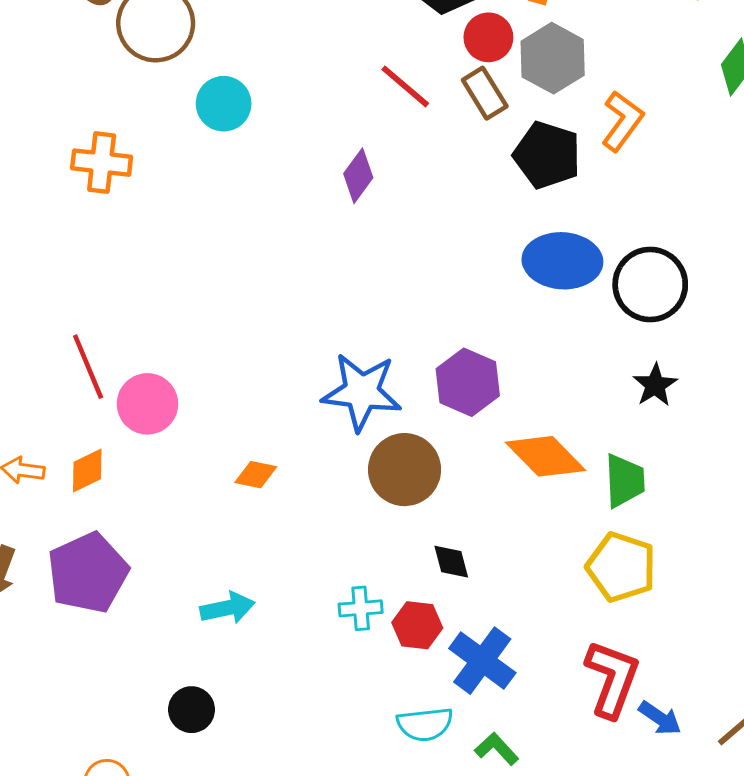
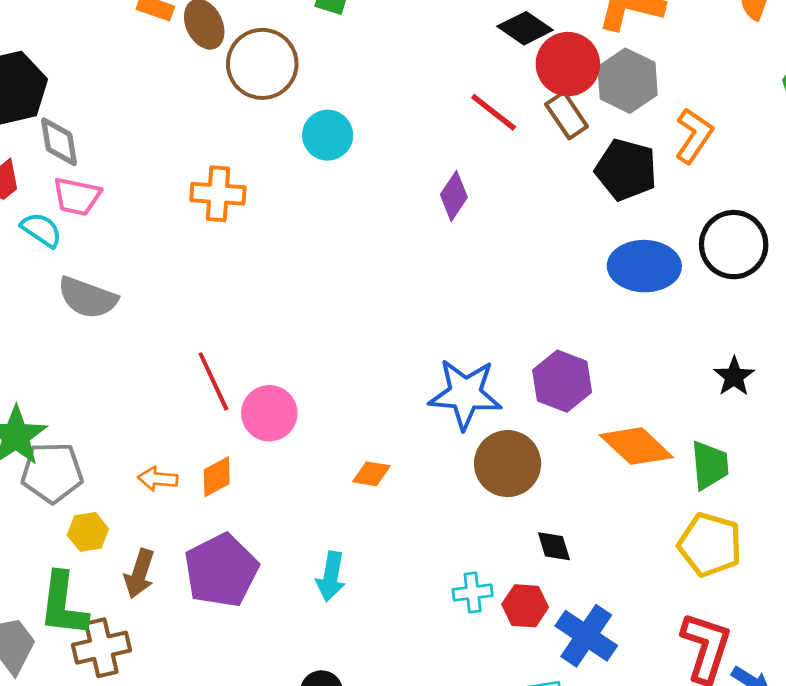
red circle: (488, 37) -> (568, 64), size x1.4
black circle: (650, 285) -> (734, 245), moved
cyan arrow: (228, 608) -> (331, 576), moved, turned 114

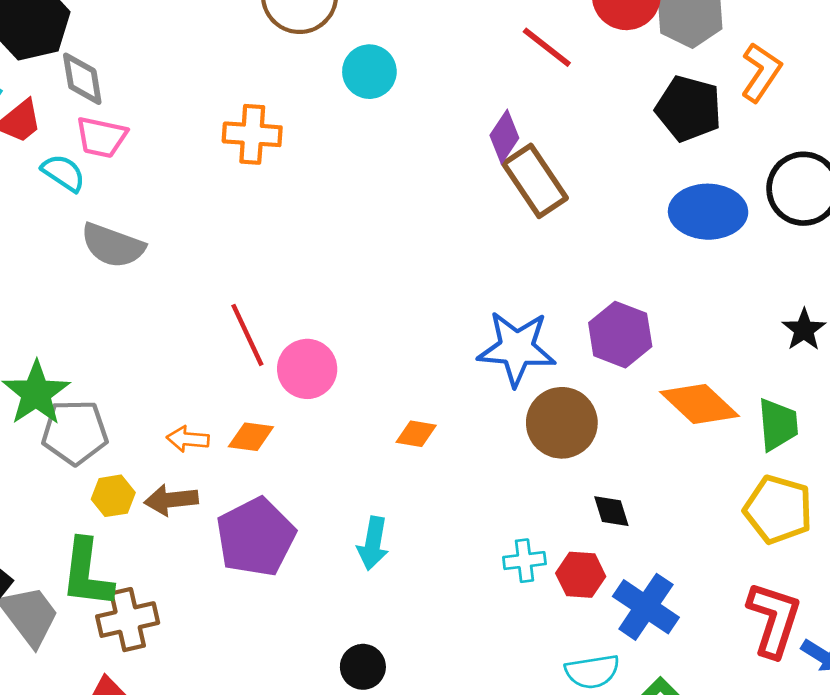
brown rectangle: (567, 115) -> (535, 181), moved, size x1.4
orange diamond: (217, 477) -> (251, 437), turned 36
brown arrow: (139, 574) -> (171, 500), moved, turned 66

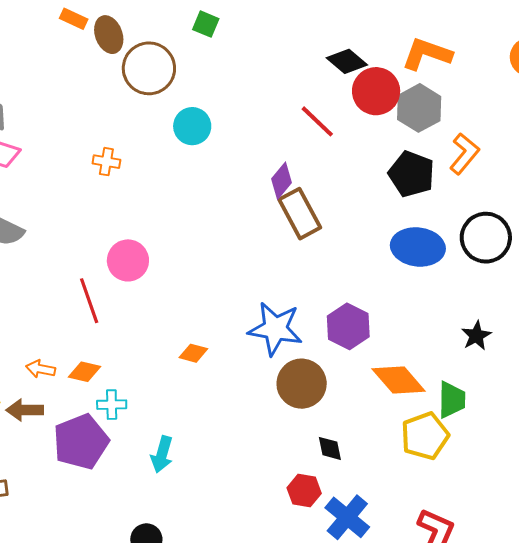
orange cross: (252, 134) -> (106, 162), size x0.7
pink circle: (307, 369) -> (128, 260), moved
orange diamond: (416, 434) -> (193, 353), moved
yellow pentagon: (778, 509) -> (425, 436), moved, turned 30
cyan cross: (524, 561) -> (112, 405), moved

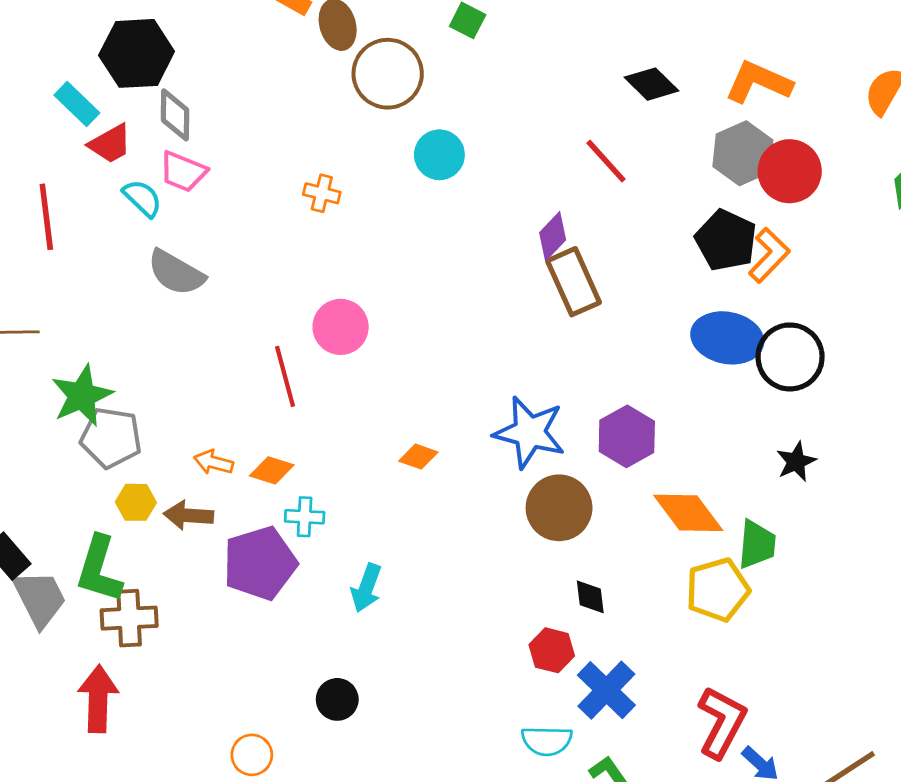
red circle: (376, 91) -> (790, 171), moved
orange L-shape: (464, 154) -> (769, 255), moved
black circle: (486, 238) -> (790, 357), moved

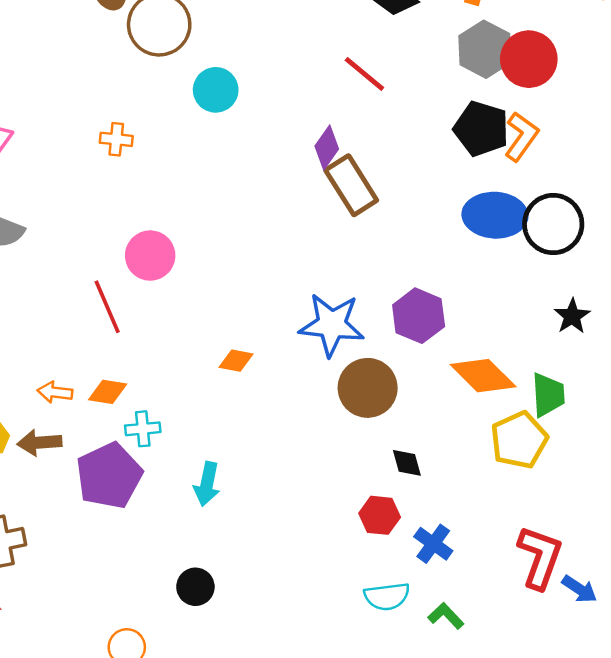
blue cross: (606, 690) -> (433, 544), size x0.7

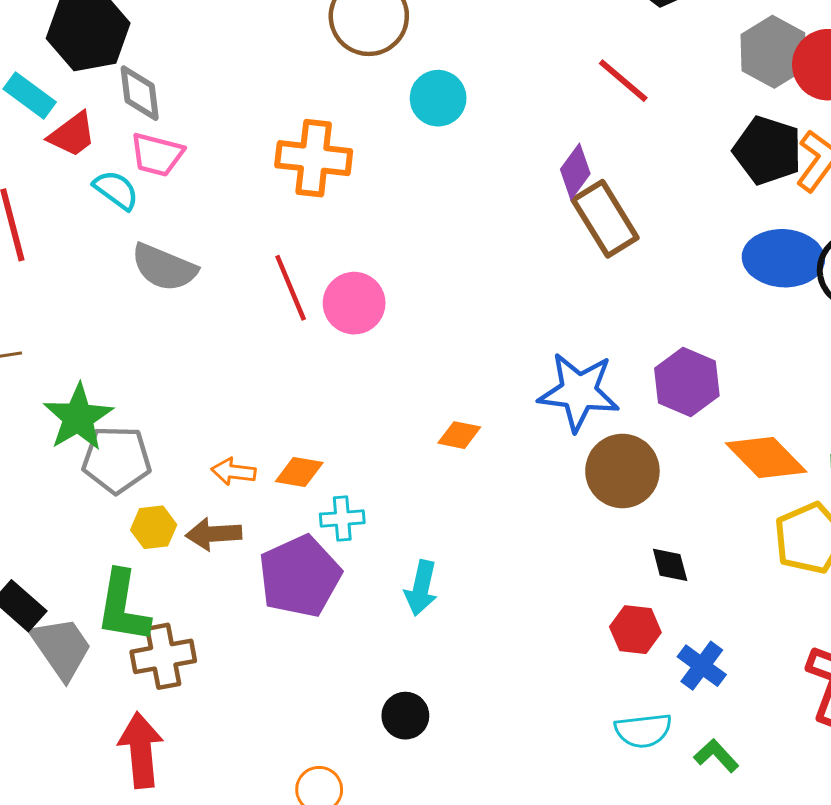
orange cross: (116, 139) -> (314, 158), size x1.8
red line: (107, 307) -> (291, 288), moved

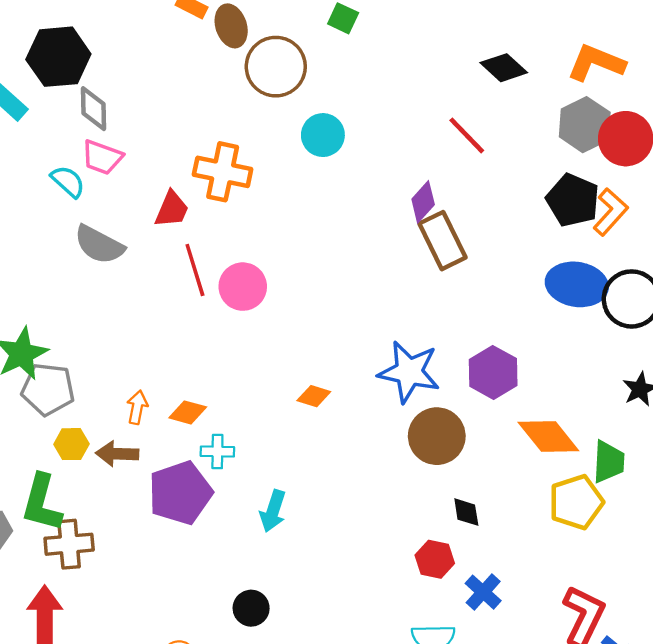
red trapezoid: (72, 135) -> (172, 209), moved, turned -36
orange arrow: (234, 472) -> (137, 407), turned 88

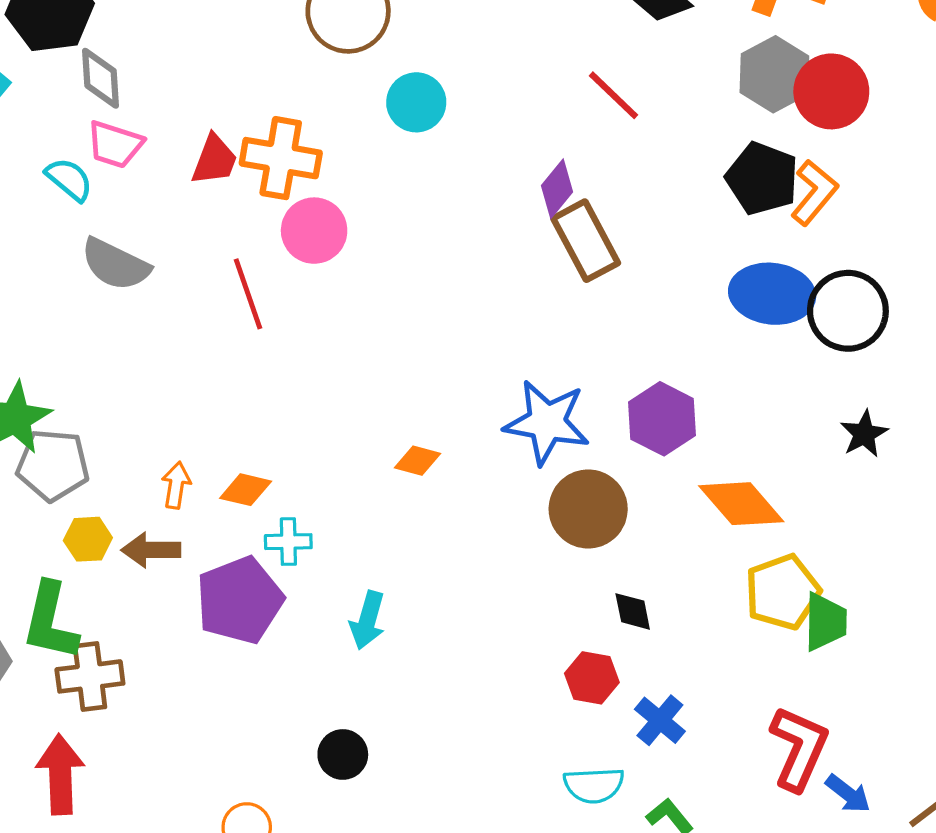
red trapezoid: (172, 209) -> (214, 160), moved
pink circle: (243, 287) -> (314, 231), moved
green trapezoid: (609, 462) -> (825, 622), moved

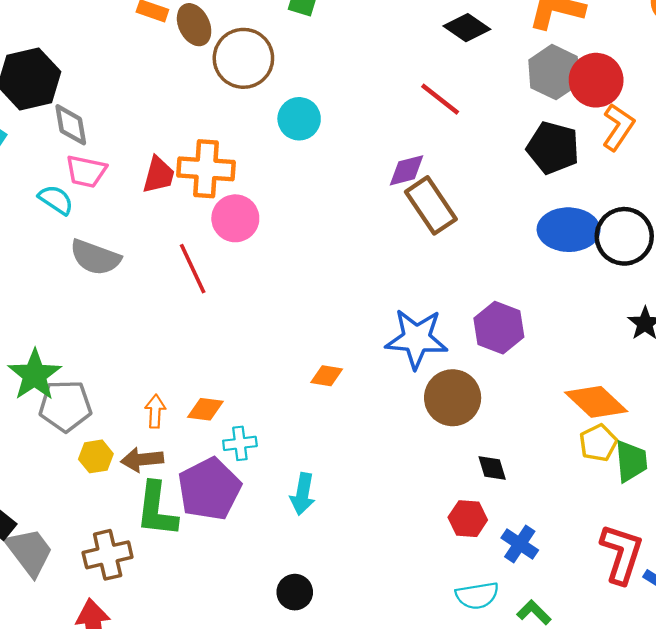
purple diamond: (557, 189) -> (407, 170), turned 42
orange L-shape: (814, 193) -> (618, 127), moved
orange diamond: (741, 504) -> (596, 402), moved
yellow pentagon: (783, 592) -> (598, 443), size x0.7
green L-shape: (50, 621) -> (157, 510), moved

